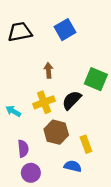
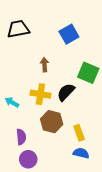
blue square: (65, 30) -> (69, 34), moved
yellow cross: (44, 102) -> (40, 94), turned 30
blue semicircle: (73, 166) -> (81, 153), moved

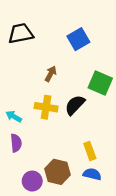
brown arrow: (45, 65) -> (51, 74), turned 32
brown hexagon: (52, 122) -> (58, 172), moved
purple semicircle: (21, 137) -> (16, 143), moved

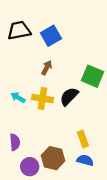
blue square: (78, 39) -> (51, 36), moved
cyan arrow: (14, 116) -> (18, 97), moved
purple semicircle: (16, 143) -> (15, 142), moved

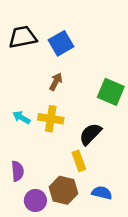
black semicircle: (69, 96) -> (90, 134), moved
yellow rectangle: (83, 139) -> (79, 161), moved

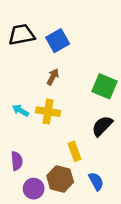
black semicircle: (90, 134) -> (102, 126), moved
blue semicircle: (102, 193) -> (96, 181), turned 48

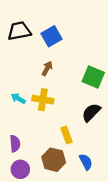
purple circle: (34, 189) -> (20, 169), moved

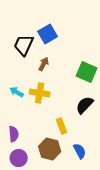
black trapezoid: (19, 31) -> (24, 45), moved, turned -55

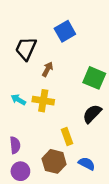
blue square: (48, 34) -> (65, 31), moved
blue semicircle: (80, 151) -> (87, 164), turned -35

